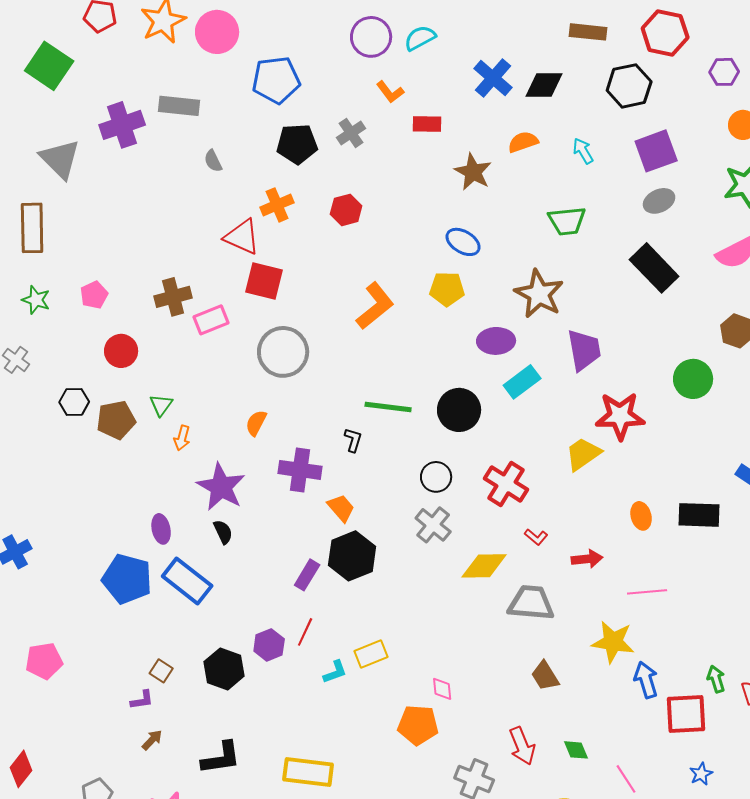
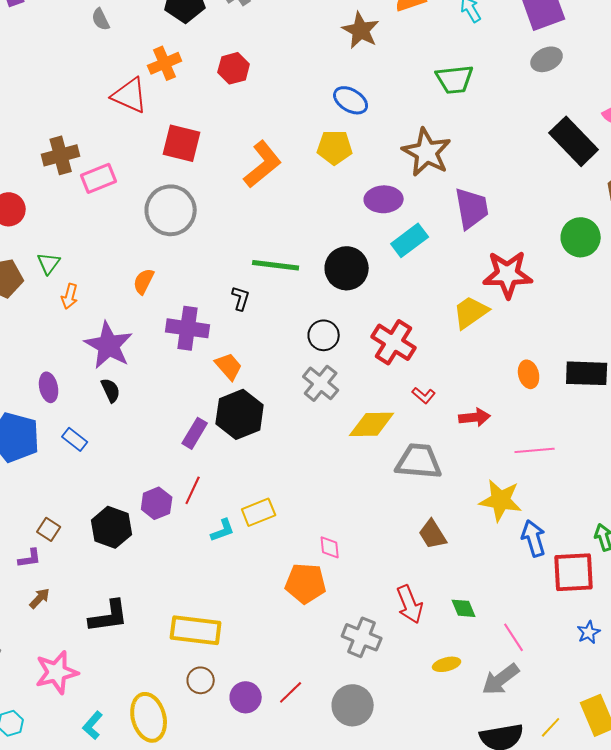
black rectangle: (654, 268) -> (574, 141), moved
red square: (264, 281) -> (182, 143), moved
blue rectangle: (187, 581) -> (75, 439), size x0.5

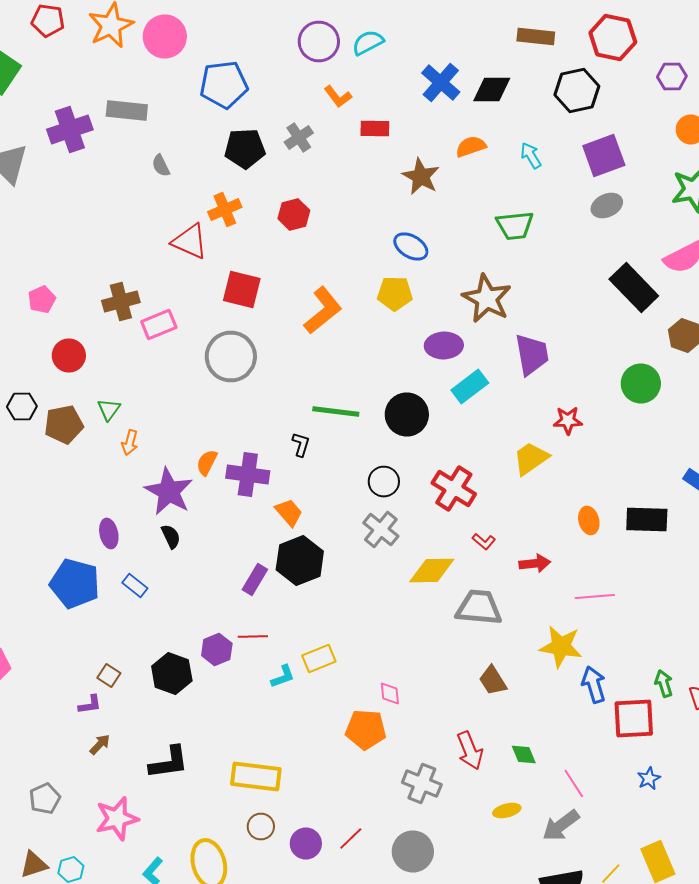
red star: (508, 274) -> (568, 420), size x0.6
orange semicircle: (144, 281) -> (207, 462), moved
red line: (193, 490) -> (253, 636), turned 64

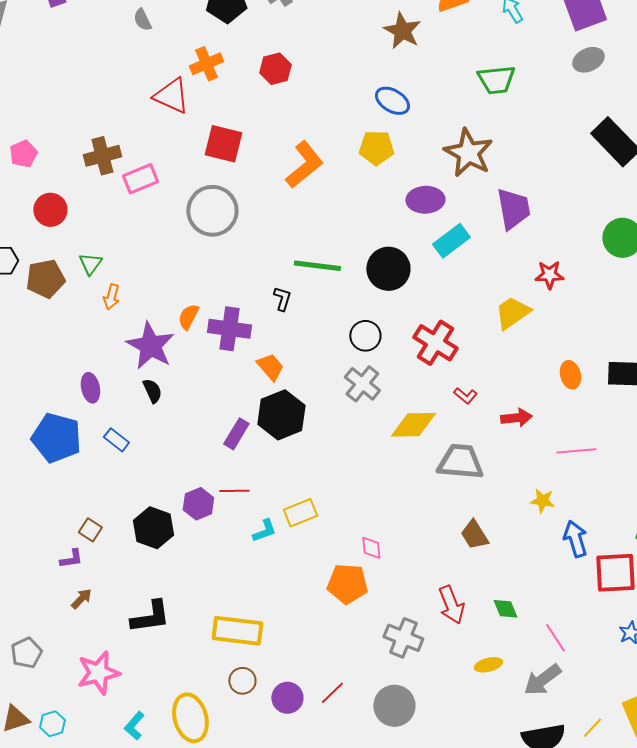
yellow star: (561, 646) -> (542, 501), size x0.6

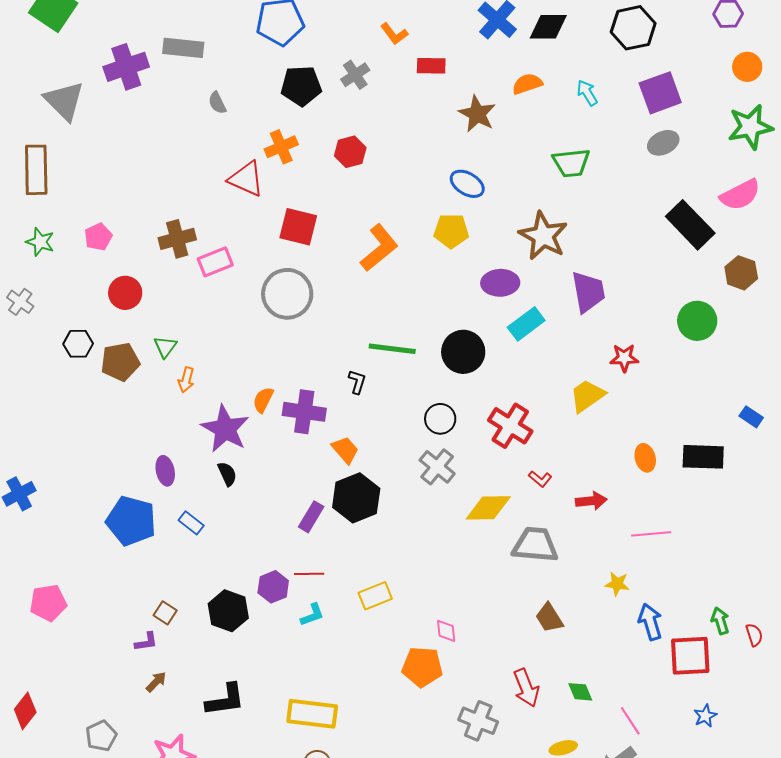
cyan L-shape: (264, 531) -> (312, 615), moved

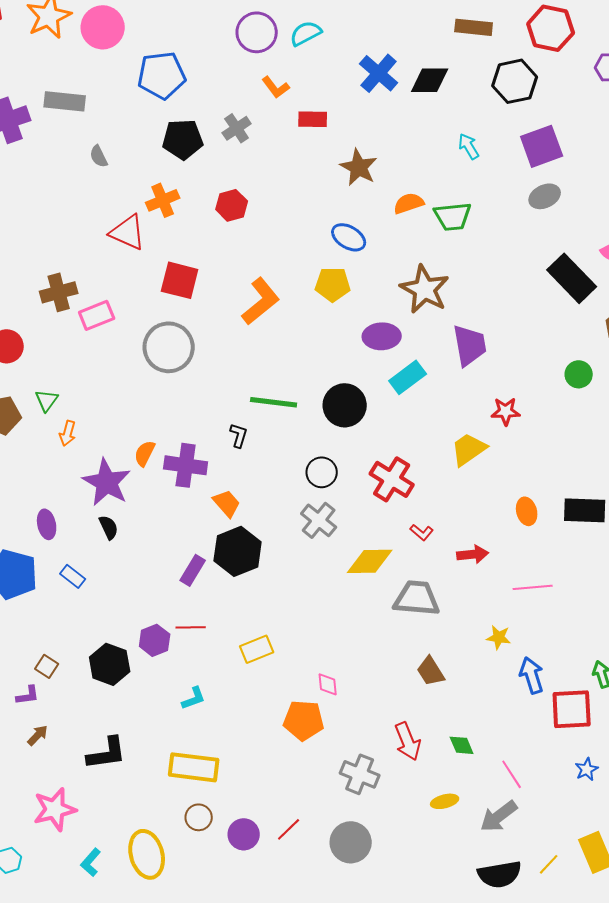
orange semicircle: (527, 84) -> (409, 203), moved
green circle: (697, 321) -> (579, 374), size x0.7
cyan L-shape: (312, 615) -> (194, 698), moved

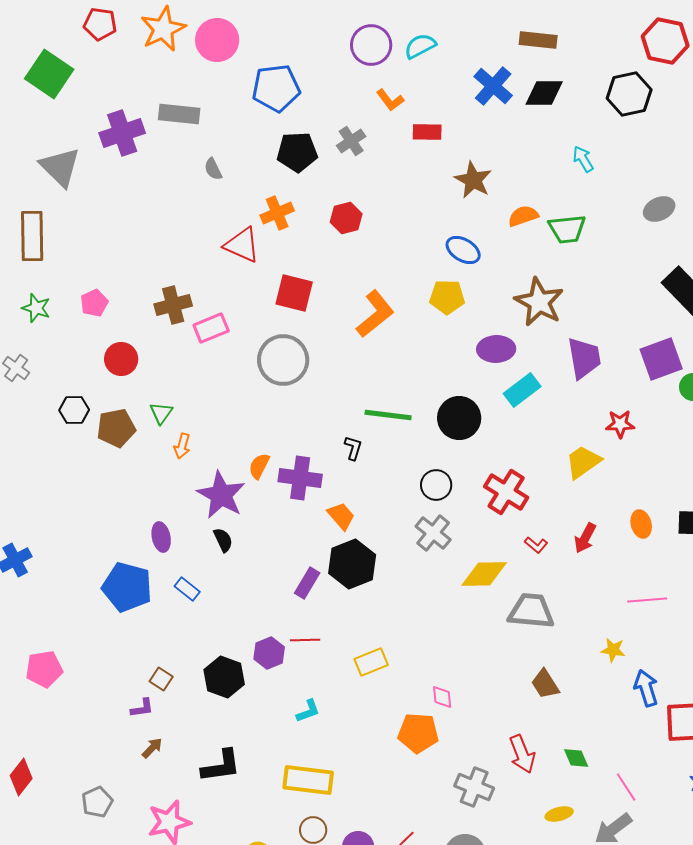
brown rectangle: (474, 27) -> (538, 40), moved
purple square: (542, 146) -> (661, 359), moved
red arrow: (473, 554) -> (585, 538), moved, turned 124

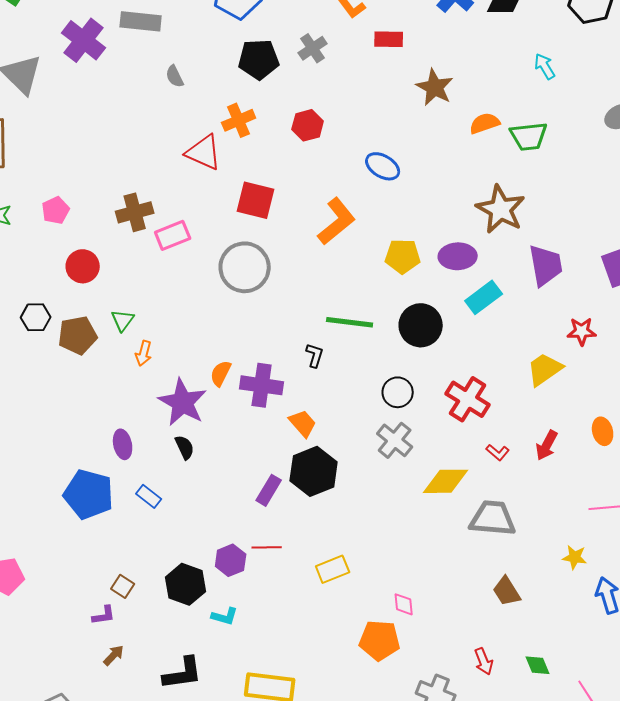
purple cross: (122, 133) -> (84, 40), turned -33
blue ellipse: (463, 250) -> (383, 166), moved
yellow pentagon: (447, 297) -> (403, 256), moved
cyan L-shape: (308, 711) -> (225, 616), moved, turned 36
red arrow: (522, 754) -> (484, 661), size x0.7

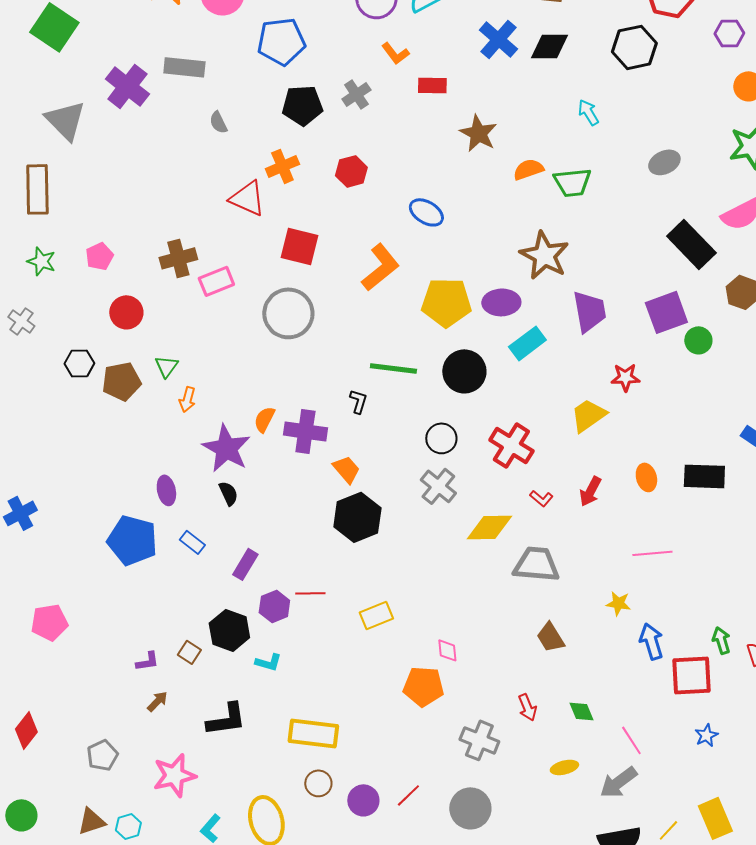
yellow pentagon: (403, 256) -> (446, 302), size x1.4
purple rectangle: (269, 490) -> (245, 564), moved
brown square: (123, 586) -> (189, 652), moved

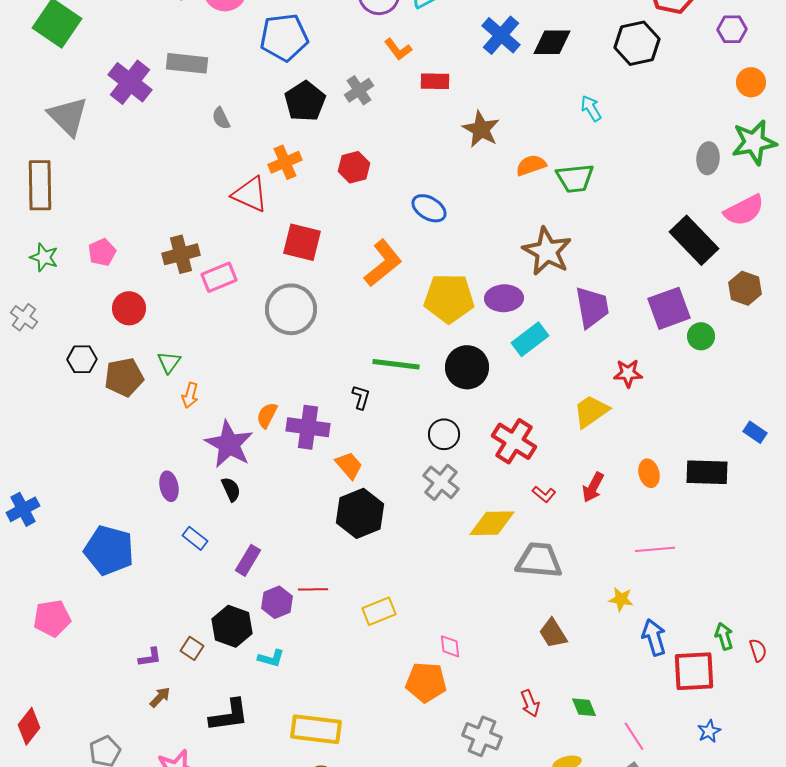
black pentagon: (302, 105) -> (305, 101), turned -30
gray ellipse: (664, 162) -> (708, 158), moved, turned -60
blue pentagon: (132, 540) -> (109, 550), moved

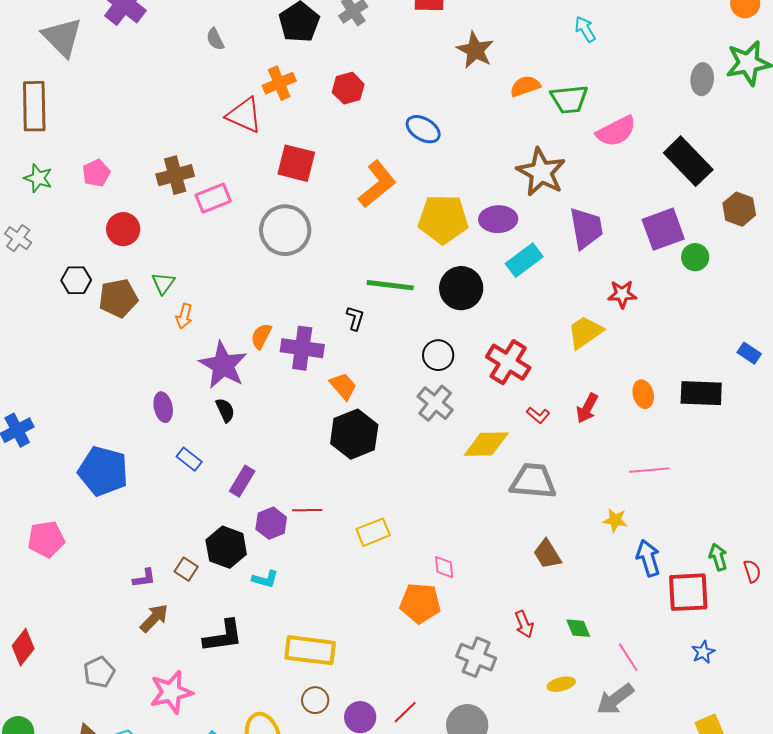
pink semicircle: (744, 210) -> (616, 131), moved
brown arrow: (160, 697) -> (154, 618), size x1.4

